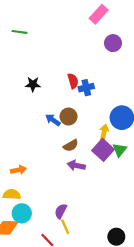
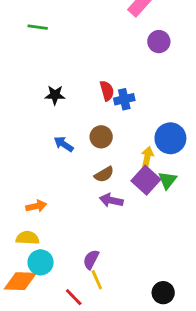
blue arrow: (53, 120) -> (64, 144), moved

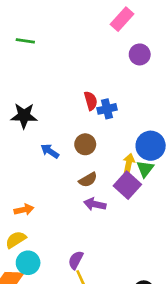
black star: (55, 95) -> (24, 116), moved, size x1.4
green triangle: (168, 180) -> (145, 169), moved
yellow semicircle: (28, 238) -> (16, 240), turned -35

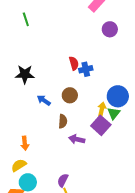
green line: (25, 41) -> (26, 19), turned 64
brown semicircle: (88, 180) -> (63, 121), moved, turned -56
orange arrow: (24, 210) -> (25, 143), turned 96

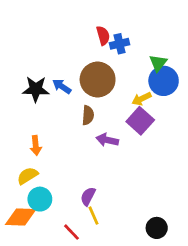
black star: (25, 74) -> (36, 89), moved
brown circle: (70, 95) -> (98, 80), size x1.6
yellow arrow: (102, 109) -> (142, 99), turned -128
green triangle: (114, 113) -> (158, 63), moved

